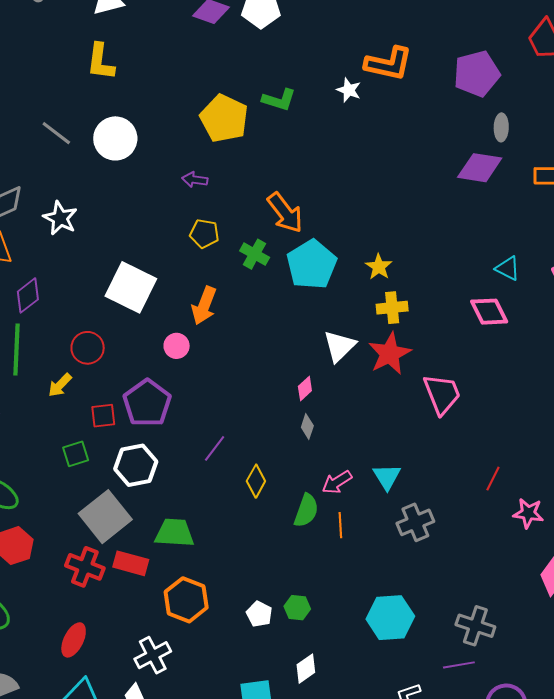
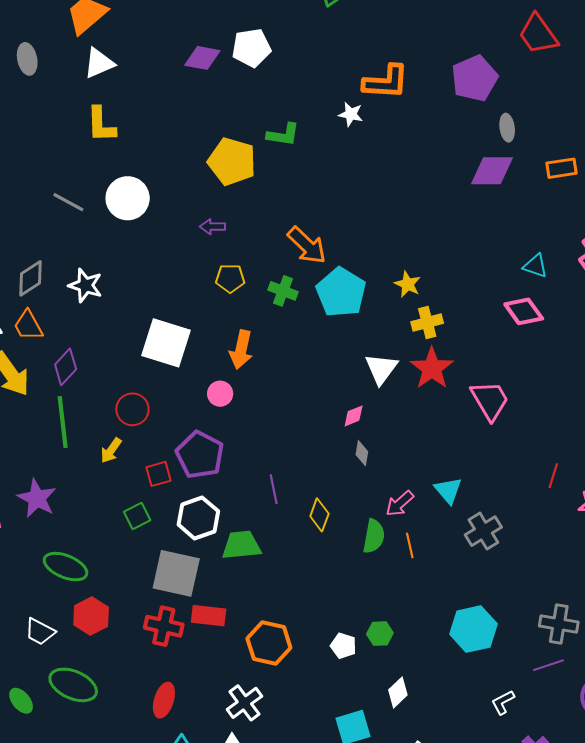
pink diamond: (305, 389) -> (354, 416), turned 30
purple line: (215, 448) -> (274, 489), turned -40
gray square: (105, 517) -> (176, 573), turned -30
green trapezoid: (174, 533) -> (241, 545), moved

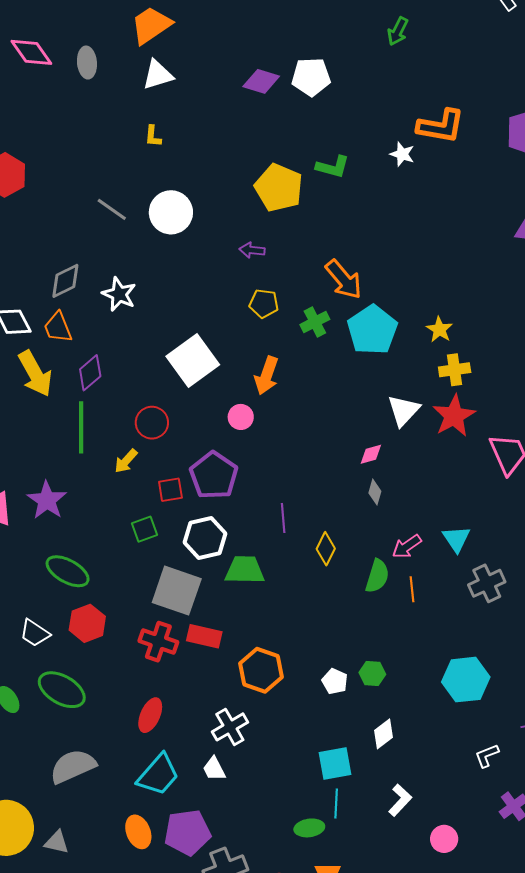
yellow L-shape: (101, 125) -> (153, 136), size x0.6
green cross: (283, 291) -> (315, 322), turned 36
white square: (166, 343) -> (193, 360), turned 30

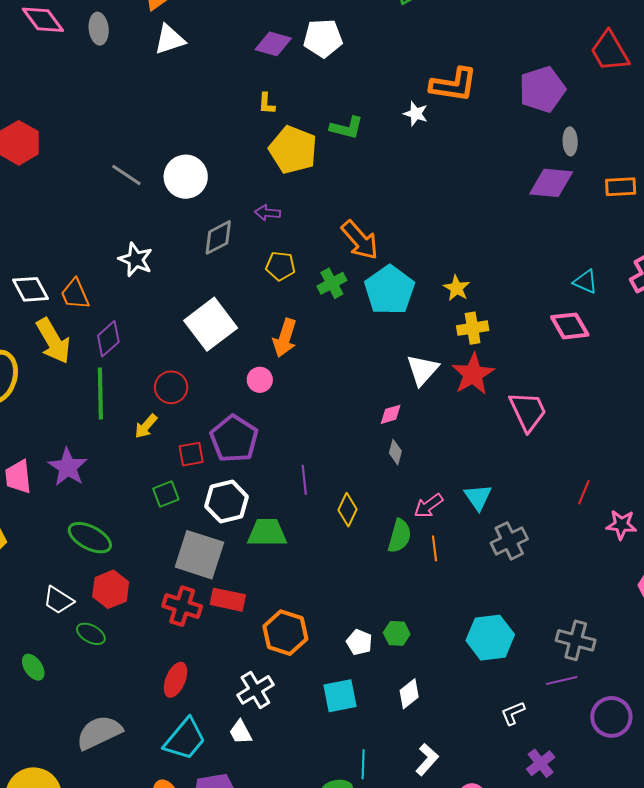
yellow L-shape: (153, 136) -> (267, 104), moved
gray diamond: (65, 281) -> (218, 237), moved
green ellipse: (62, 690) -> (91, 634), moved, size x0.6
cyan square: (335, 764) -> (340, 696), moved

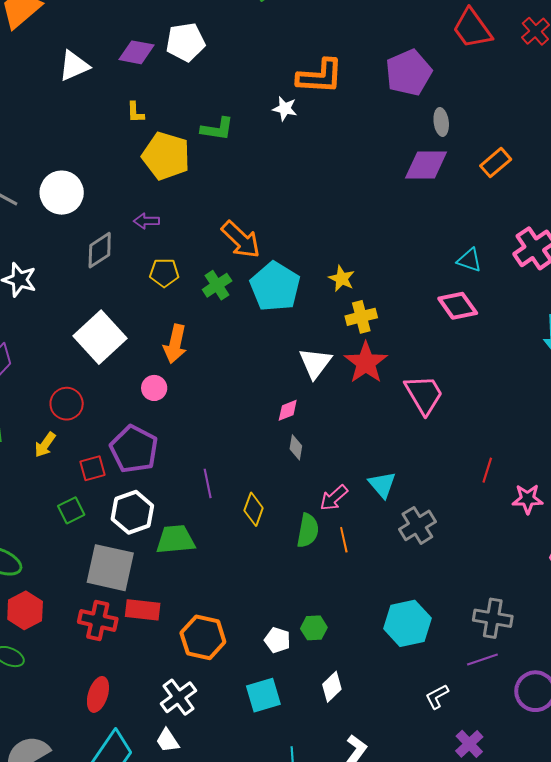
white triangle: (170, 39) -> (74, 66), moved
orange rectangle: (621, 187) -> (496, 163), turned -32

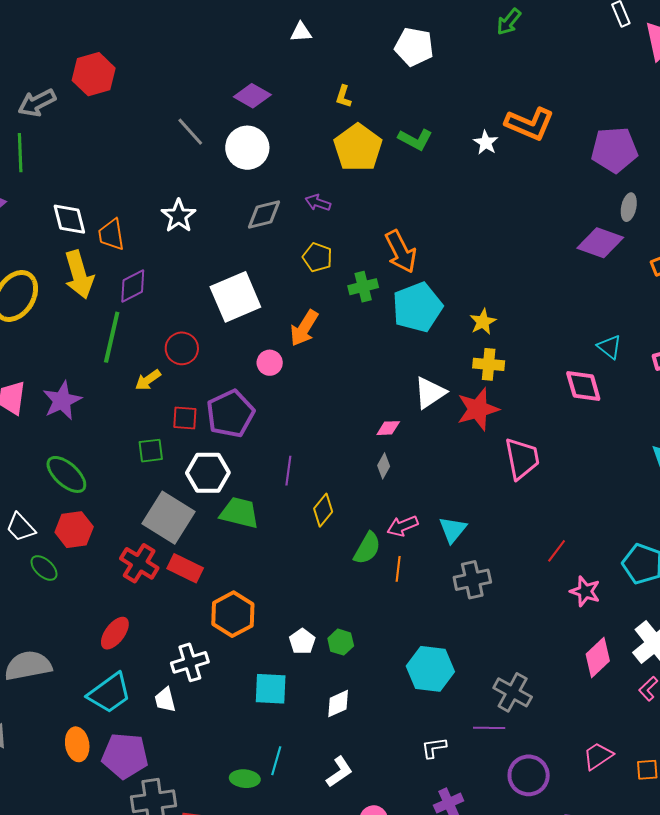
purple diamond: (136, 52) -> (252, 96), moved
white triangle: (74, 66) -> (301, 32), size x0.7

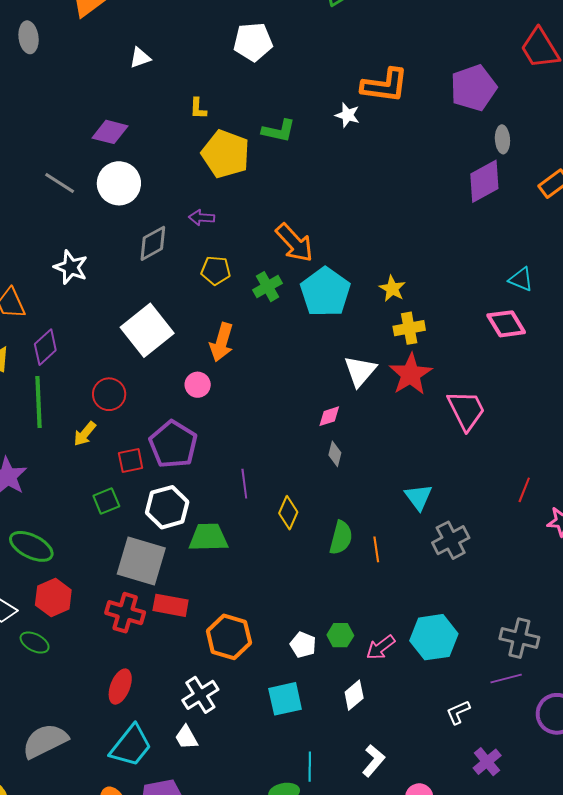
purple diamond: (600, 243) -> (484, 181), turned -33
pink arrow: (403, 526) -> (381, 647), moved

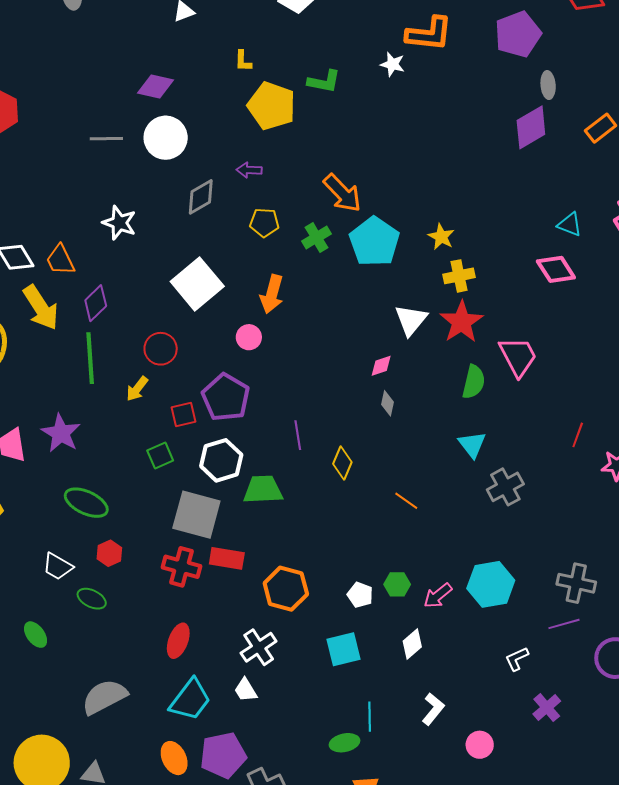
gray line: (60, 183) -> (106, 139), turned -32
green semicircle: (341, 538) -> (474, 382), moved
orange line: (376, 549) -> (406, 501), moved, turned -45
red hexagon: (53, 598) -> (109, 553), size x0.7

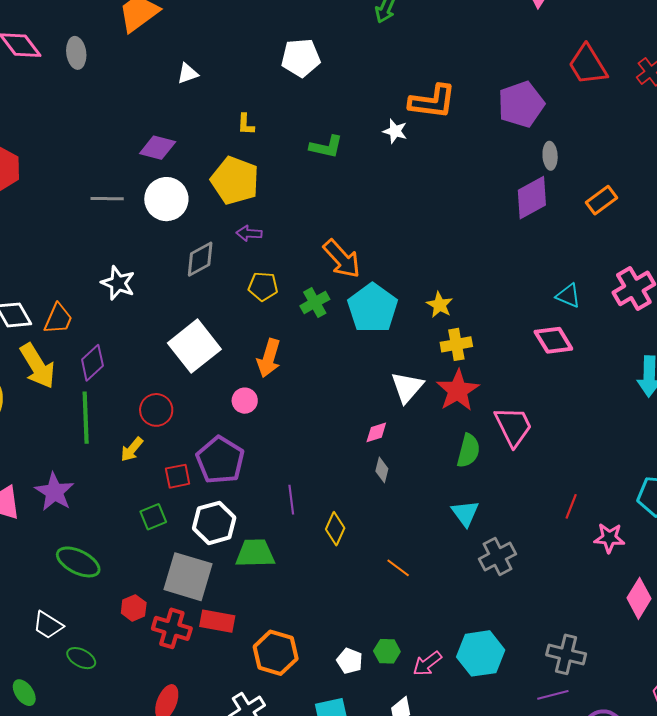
yellow pentagon: (272, 106) -> (235, 181), moved
orange trapezoid: (60, 260) -> (58, 319), turned -132
red hexagon: (109, 553) -> (134, 608), moved

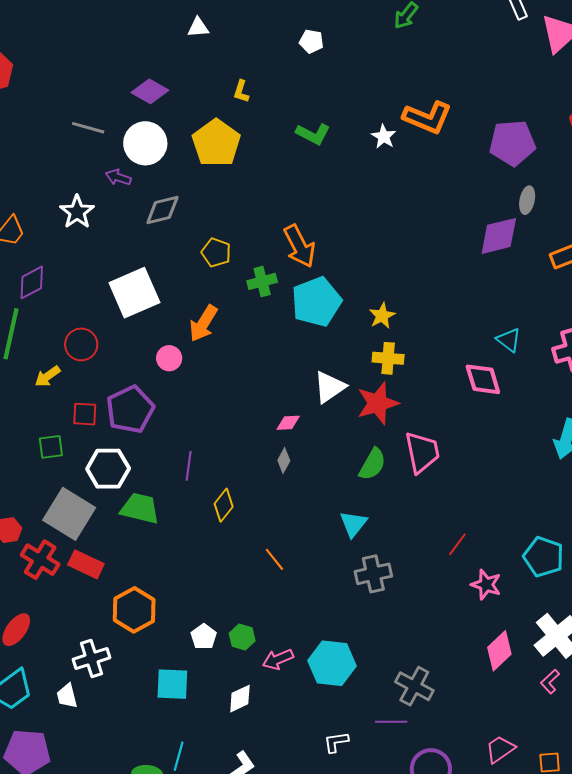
white pentagon: (301, 58) -> (311, 41), size x0.6
purple arrow: (249, 233) -> (118, 177), moved

